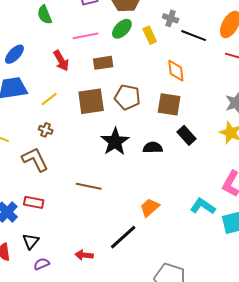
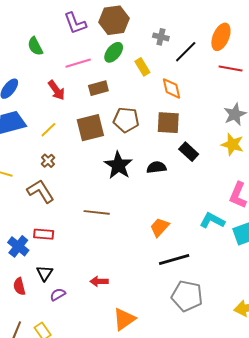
yellow rectangle: (150, 35) -> (142, 67), moved
black line: (194, 36) -> (186, 52), turned -60
brown cross: (46, 130) -> (48, 161), turned 32
black line: (123, 237) -> (174, 260), moved, turned 32

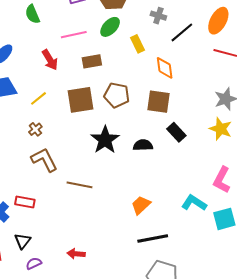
brown L-shape: (41, 191) -> (44, 160), moved

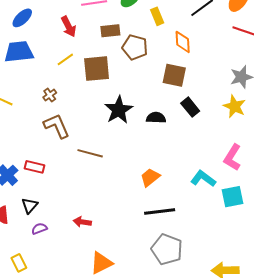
brown pentagon: (117, 95) -> (135, 47), moved
yellow line: (39, 98) -> (65, 59), moved

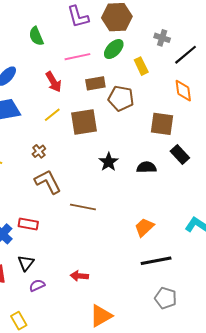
orange diamond: (183, 42) -> (183, 91), moved
black star: (119, 110) -> (109, 162), size x0.7
gray pentagon: (167, 249) -> (166, 298), size x0.7

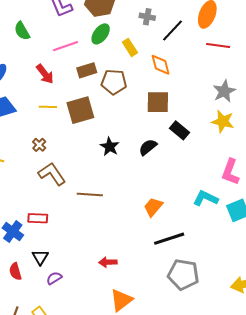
orange diamond: (183, 91) -> (161, 65), moved
yellow line: (52, 115) -> (48, 107), turned 48
black semicircle: (146, 167) -> (148, 147), turned -30
red arrow: (79, 276) -> (108, 262), moved
gray pentagon: (166, 298) -> (183, 275), size x1.4

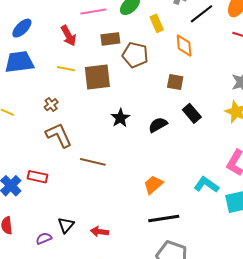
brown square: (158, 102) -> (175, 82), size x0.7
black triangle: (40, 257) -> (66, 225), moved

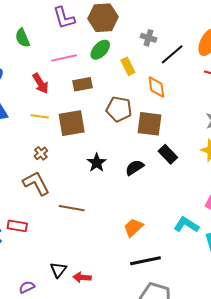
brown pentagon: (135, 55) -> (119, 109), moved
brown square: (175, 82) -> (150, 124), size x1.5
brown cross: (51, 105) -> (41, 153), moved
black triangle: (66, 225) -> (58, 270), moved

